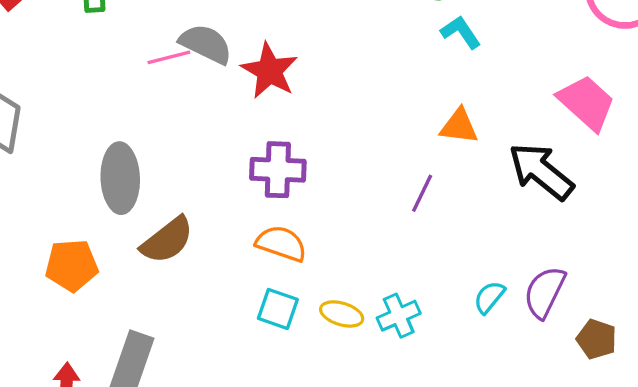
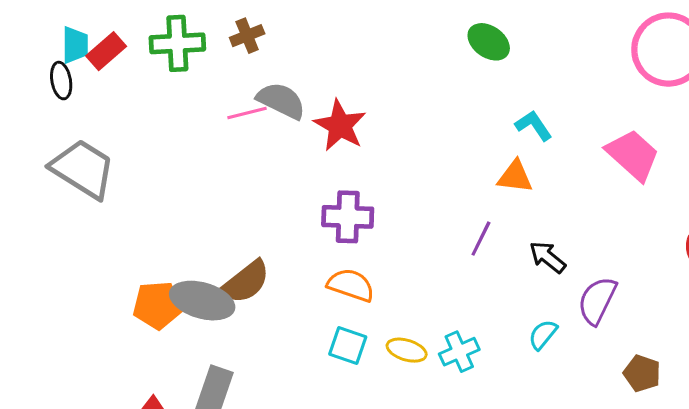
cyan L-shape: (461, 32) -> (534, 125), moved
black arrow: (541, 171) -> (548, 257), moved, size x0.6
gray ellipse: (120, 178) -> (202, 301), moved, turned -72
purple semicircle: (545, 292) -> (597, 301), moved

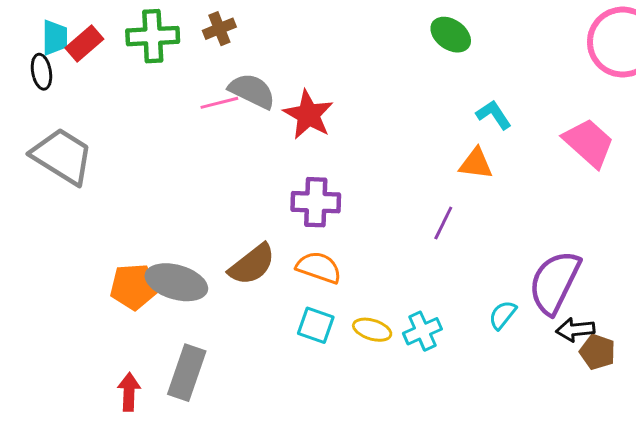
black arrow: (548, 257) -> (575, 330), moved, turned -45
brown semicircle: (245, 282) -> (252, 264), moved
purple semicircle: (597, 301) -> (554, 282), size x1.4

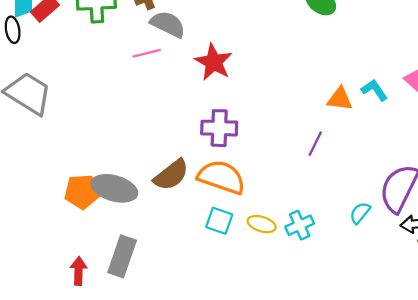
gray semicircle: (252, 91) -> (168, 24), moved
cyan L-shape: (494, 115) -> (374, 90), moved
orange semicircle: (319, 267) -> (221, 177), size x1.4

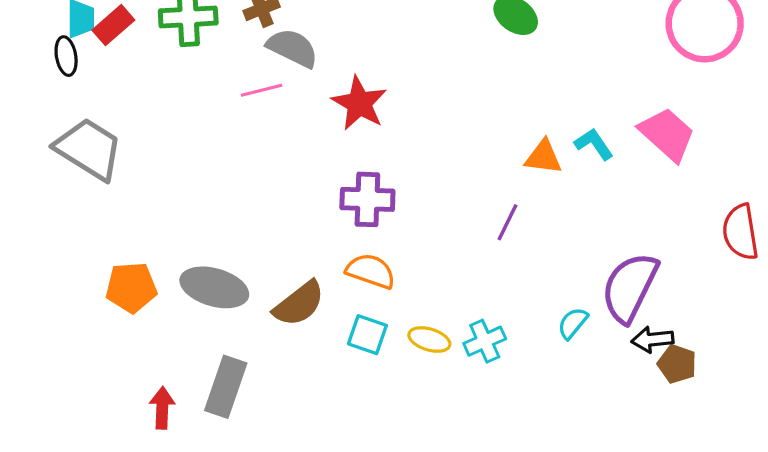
brown semicircle: (171, 175) -> (299, 304), moved
orange semicircle: (221, 177) -> (371, 271), size x0.7
orange pentagon: (82, 192) -> (131, 287), moved

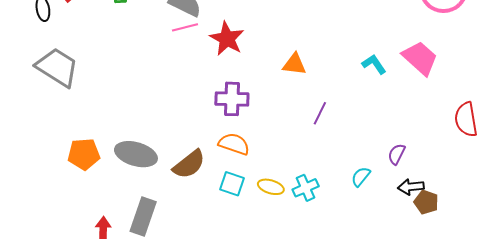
pink line: (262, 90) -> (185, 27), moved
orange triangle: (543, 157) -> (294, 64), moved
purple semicircle: (630, 287) -> (397, 154), size x0.5

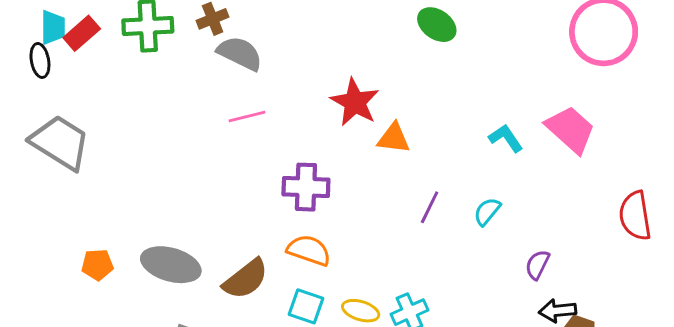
pink line: (185, 27) -> (247, 117), moved
red star: (227, 39) -> (355, 102), moved
orange pentagon: (84, 154) -> (97, 265), size x0.7
cyan semicircle: (361, 177) -> (487, 211), moved

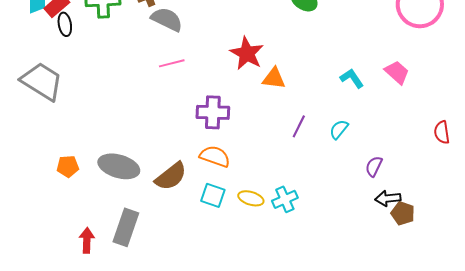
black ellipse: (40, 61) -> (65, 24), moved
pink trapezoid: (570, 130) -> (397, 72), size x0.7
red semicircle: (635, 216) -> (442, 132), size x0.7

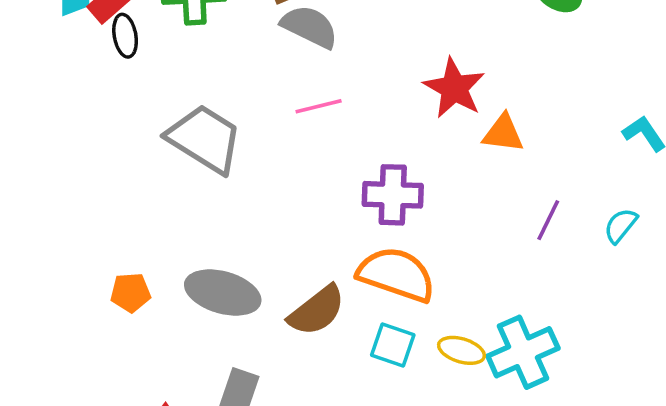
gray trapezoid: (42, 81) -> (205, 139), moved
orange semicircle: (215, 156) -> (396, 274), size x1.4
cyan cross: (285, 199) -> (523, 352), size x1.5

